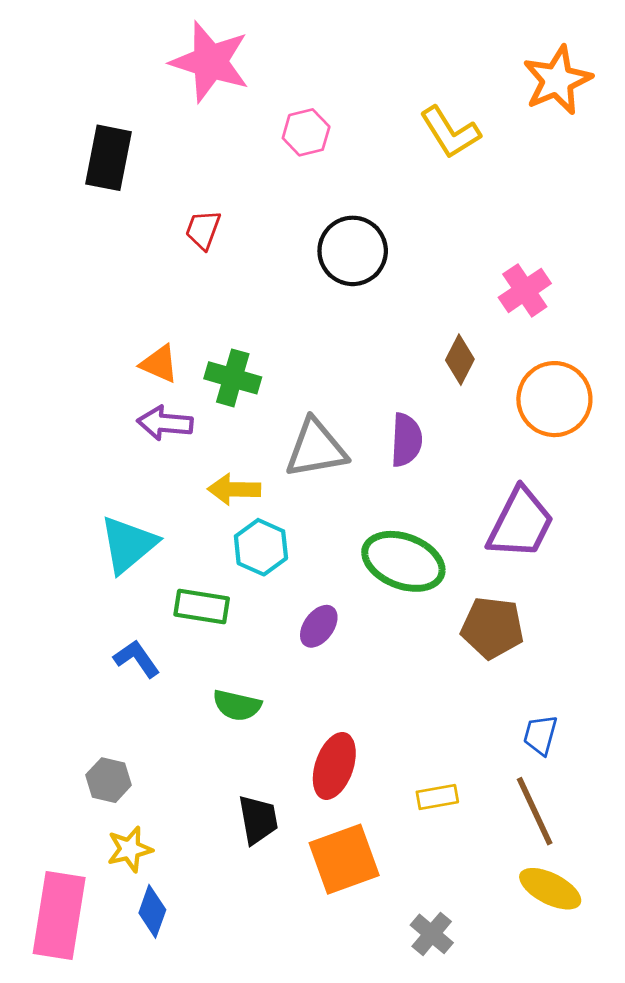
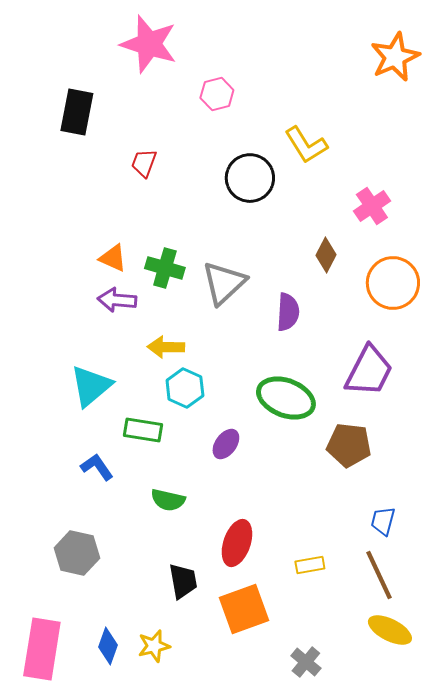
yellow L-shape: (450, 132) -> (306, 145), moved
gray triangle: (316, 448) -> (224, 283), moved, turned -33
gray hexagon: (109, 780) -> (77, 553), size x1.4
yellow star: (130, 849) -> (154, 646), moved

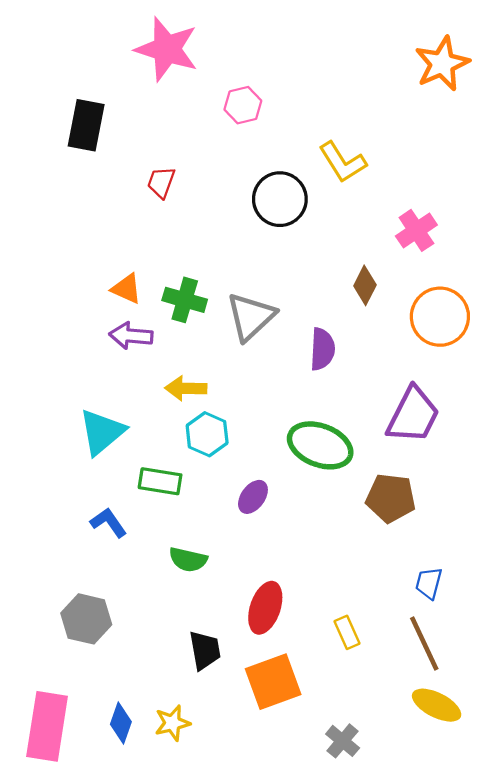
yellow rectangle: (310, 565) -> (347, 632), turned 76

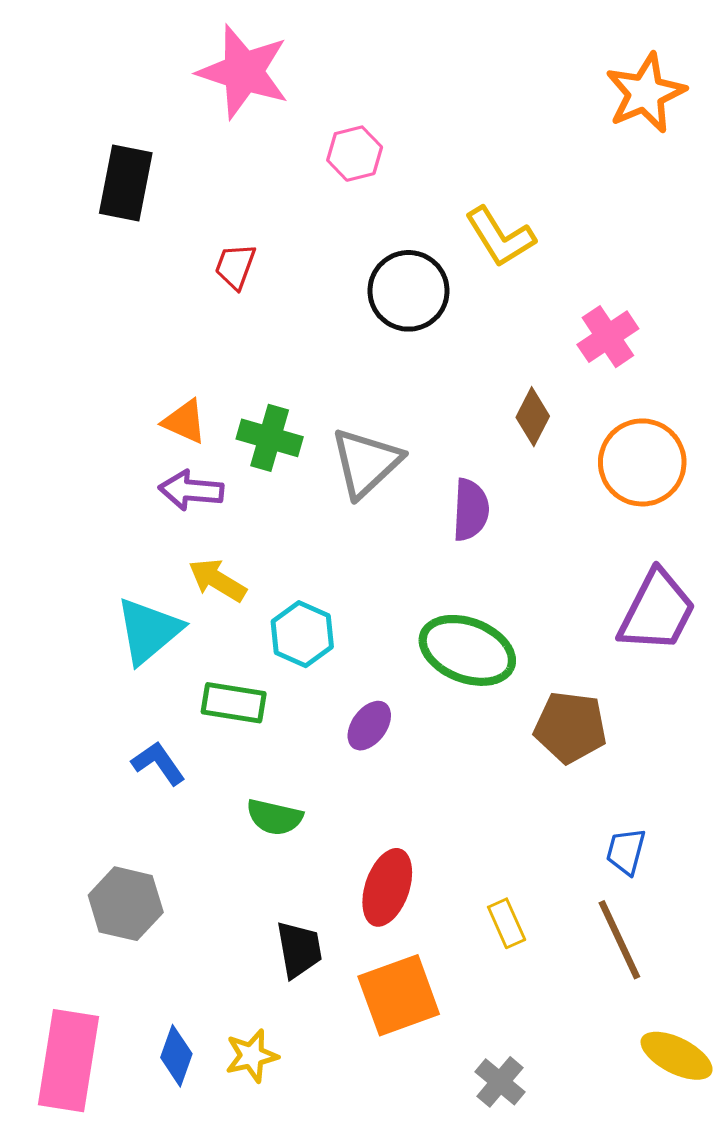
yellow arrow: (186, 388) -> (217, 580), moved, turned 30
purple trapezoid: (413, 415) -> (657, 611), moved
yellow ellipse: (437, 705) -> (677, 1056), moved

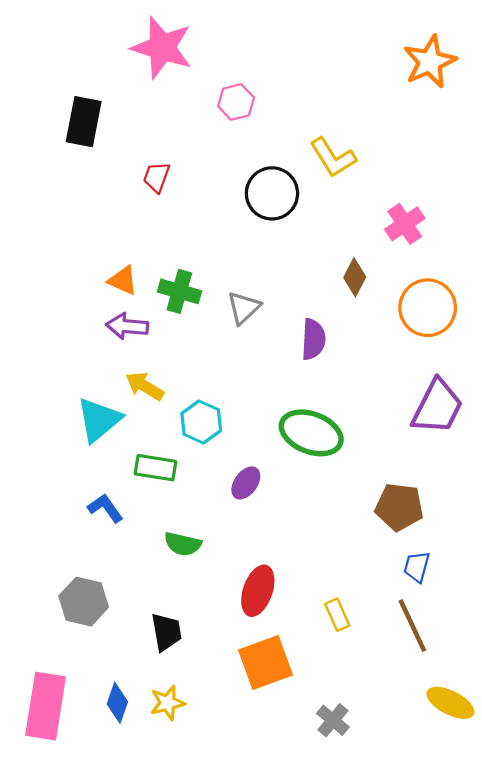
gray triangle: (366, 462) -> (244, 308), size x0.7
brown pentagon: (570, 727) -> (399, 507), moved
black trapezoid: (299, 949) -> (166, 632), moved

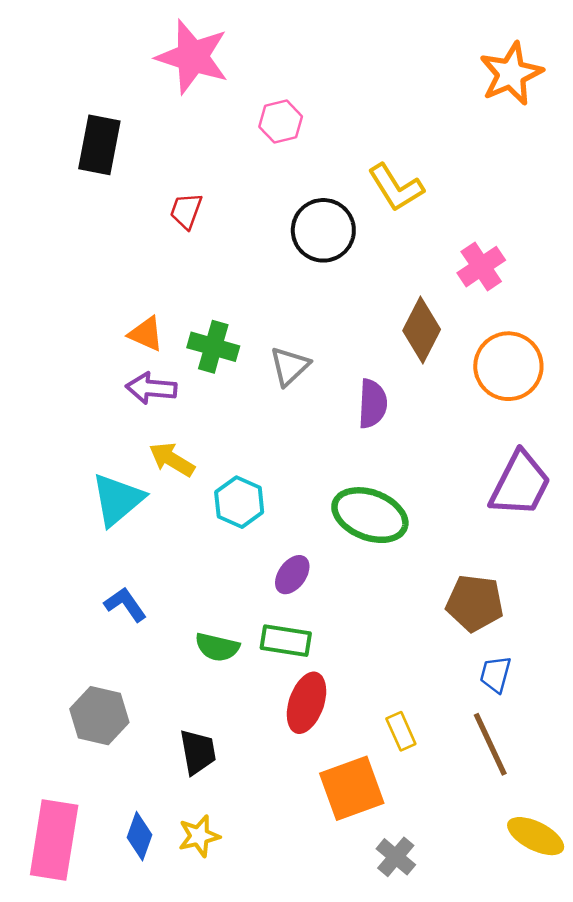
brown diamond: (355, 277) -> (422, 330), size x1.4
green rectangle: (155, 468) -> (286, 641), moved
orange square: (265, 663) -> (352, 788), moved

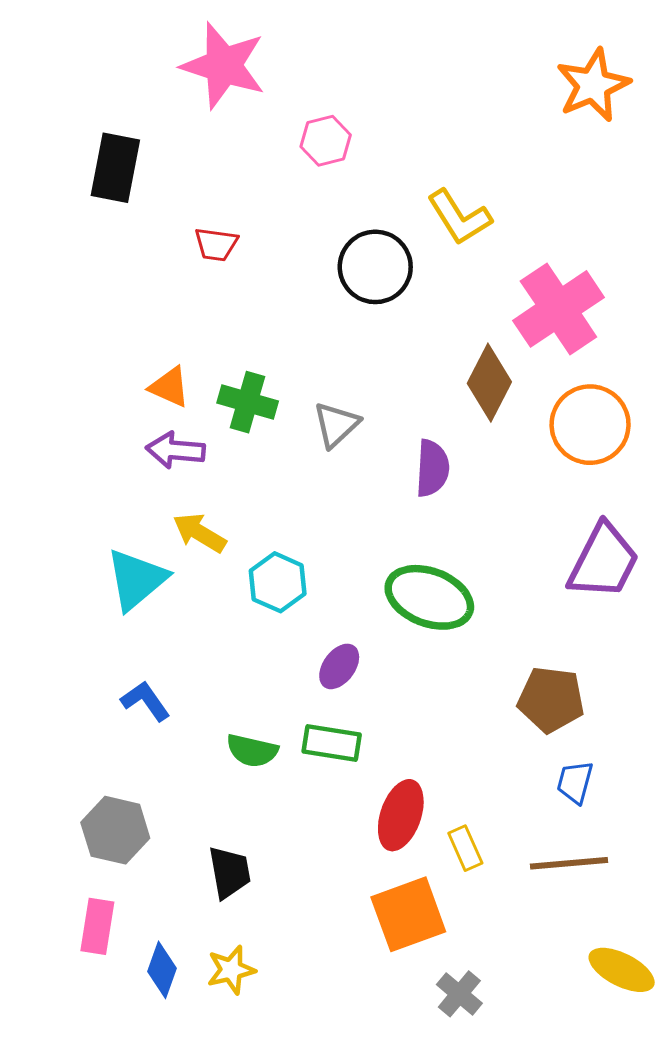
red trapezoid: (186, 211) -> (216, 244), turned -102
pink cross: (481, 267) -> (558, 309), size x1.6
red ellipse: (306, 703) -> (401, 815), moved
brown line: (490, 744) -> (569, 863), turned -70
pink rectangle: (54, 840) -> (97, 926), moved, size x0.6

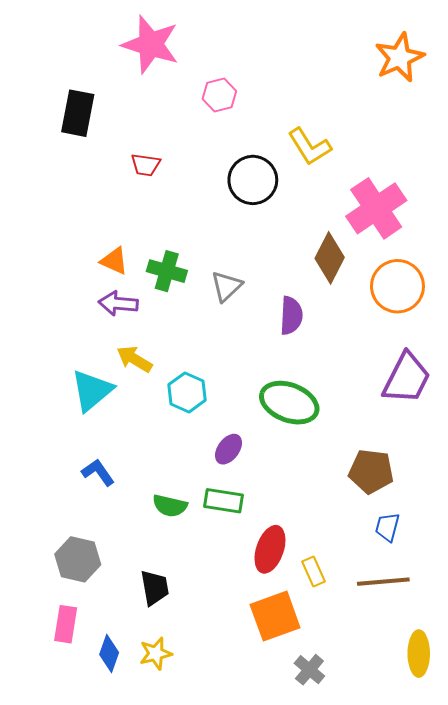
yellow ellipse: (622, 970) -> (419, 654), turned 63

